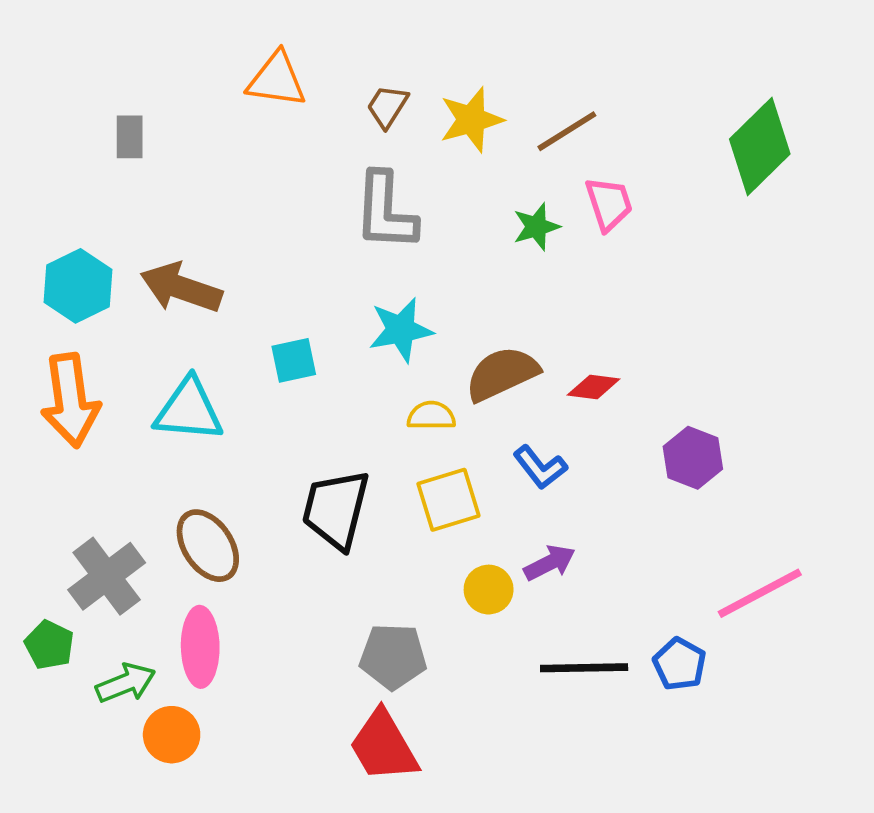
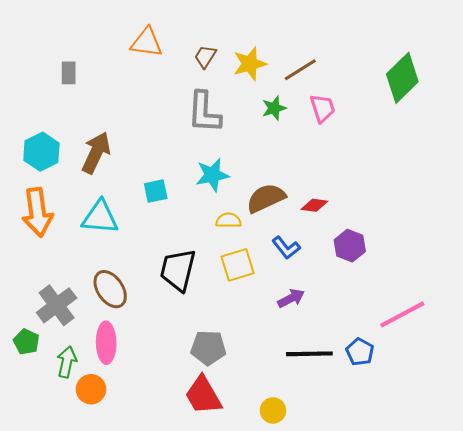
green star: (536, 227) -> (274, 108), moved
brown arrow: (181, 288) -> (96, 153), turned 96
purple hexagon: (693, 458) -> (350, 246), moved
yellow circle: (489, 590) -> (273, 410), moved
green arrow: (126, 683) -> (67, 362), turned -56

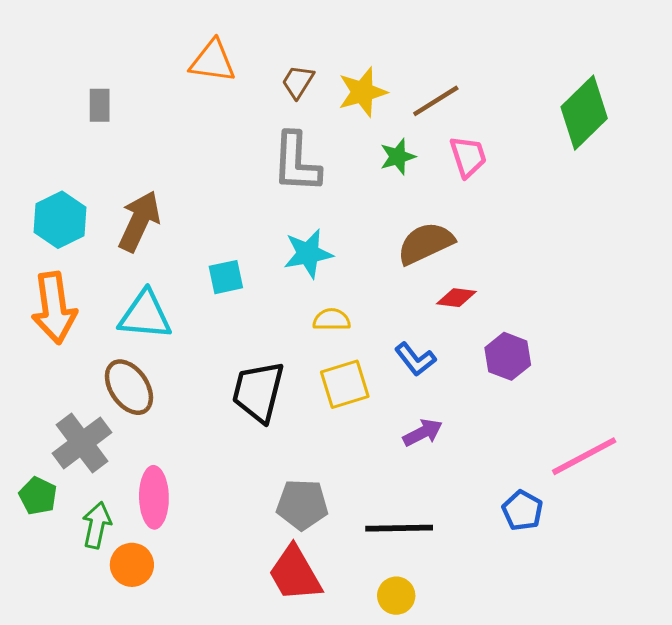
brown semicircle: (266, 198) -> (426, 243), moved
brown ellipse: (110, 289) -> (129, 387), moved
black line: (309, 354) -> (399, 528), moved

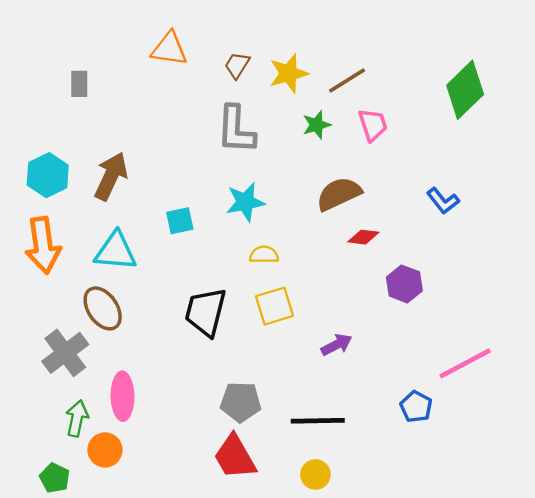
blue L-shape: (415, 359) -> (443, 201), moved
green pentagon: (38, 496) -> (55, 478), moved

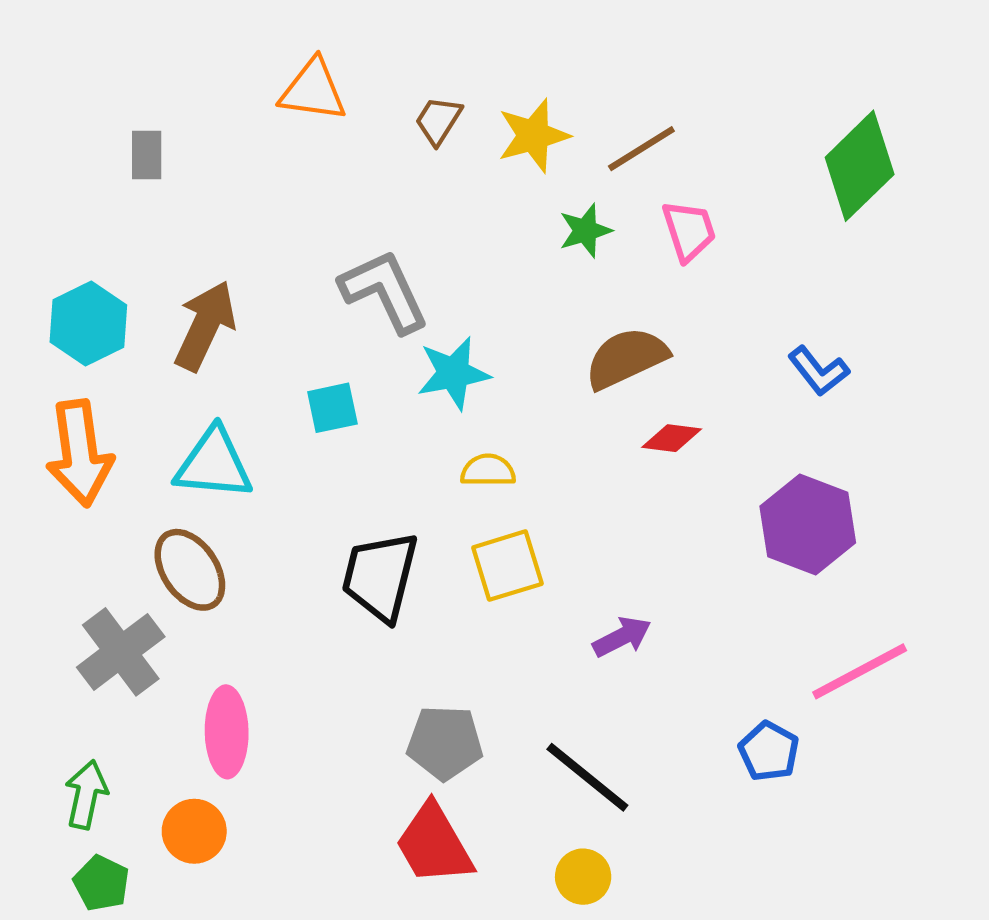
gray L-shape: (236, 130) -> (384, 291), moved, turned 152
purple hexagon: (404, 284) -> (808, 524), moved, size x1.4
green arrow: (77, 418) -> (86, 795), moved
black line: (318, 421) -> (587, 777), turned 40

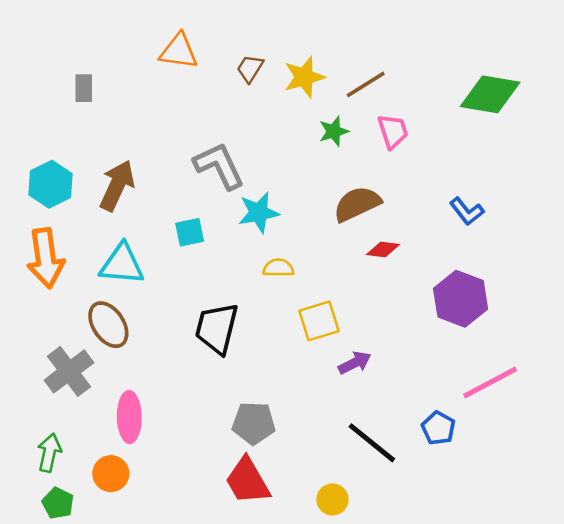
green diamond: (860, 166) -> (490, 94), turned 54
yellow square: (507, 566) -> (319, 321), moved
black line: (587, 777) -> (372, 443), moved

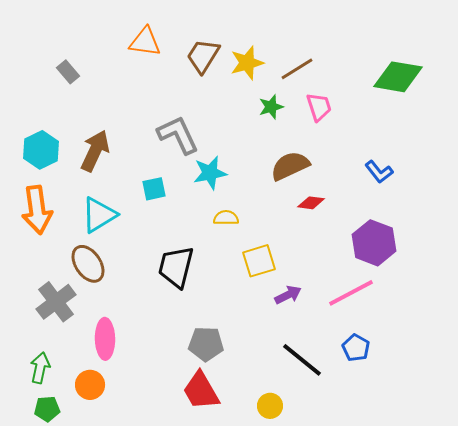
brown trapezoid: (250, 68) -> (203, 56), size x1.5
gray rectangle: (84, 88) -> (68, 72), turned -40
cyan triangle: (122, 264) -> (99, 215), turned -36
pink line: (490, 382) -> (351, 293), moved
green pentagon: (58, 503) -> (47, 409), turned -30

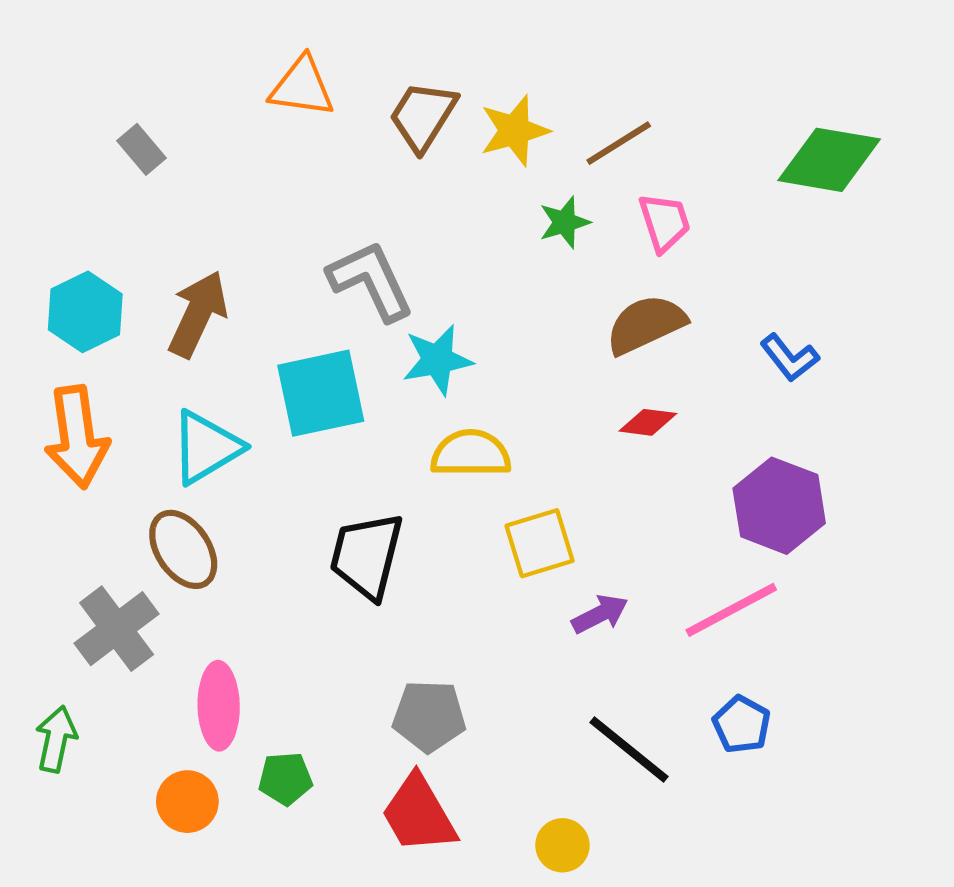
brown semicircle: (290, 166) -> (646, 324), moved
cyan square: (154, 189) -> (321, 393), size x1.8
yellow semicircle: (226, 218) -> (471, 454), size x1.5
green arrow: (40, 368) -> (56, 739), moved
green pentagon: (47, 409) -> (285, 779), moved

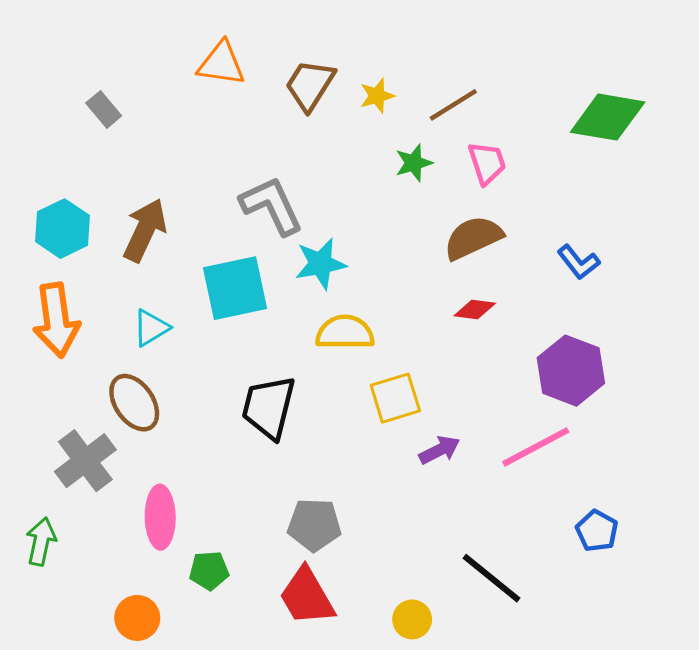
yellow star: (515, 131) -> (377, 96), size x0.7
cyan triangle: (206, 447) -> (151, 328), size x0.7
blue pentagon: (742, 724) -> (597, 531), moved
black line: (629, 749) -> (491, 578), moved
orange circle: (187, 802) -> (137, 618), moved

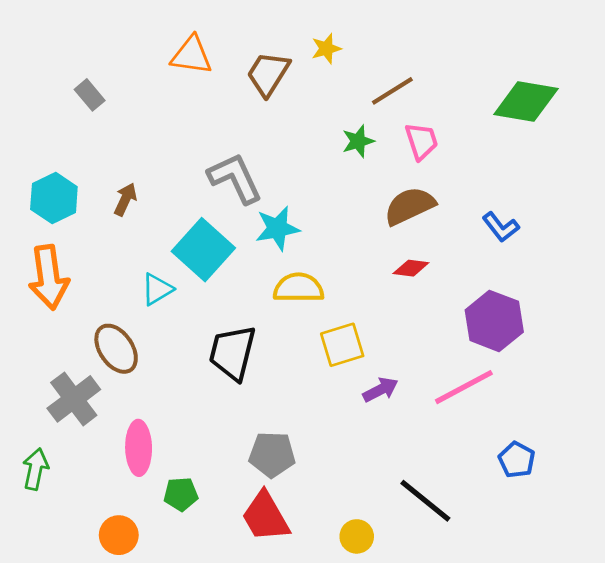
yellow star: (377, 96) -> (326, 49), moved
brown arrow: (145, 230) -> (125, 199), size x0.6
cyan square: (235, 288) -> (203, 250), turned -36
cyan triangle: (151, 328) -> (157, 289), moved

